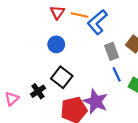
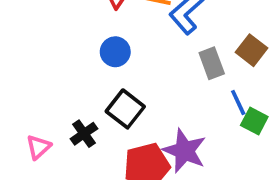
blue line: (117, 74) -> (238, 103), moved

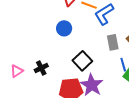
black square: (125, 109) -> (82, 61), moved

